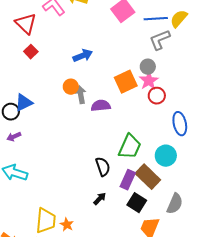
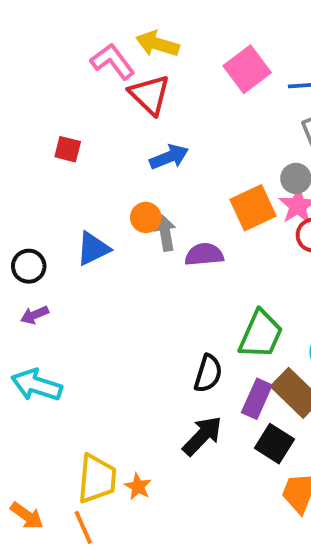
red triangle: (26, 24) -> (150, 95), moved
red square: (31, 52) -> (68, 149), turned -32
blue triangle: (24, 103) -> (93, 249), moved
black semicircle: (103, 167) -> (208, 373), turned 36
black arrow: (100, 199) -> (202, 436), size x1.6

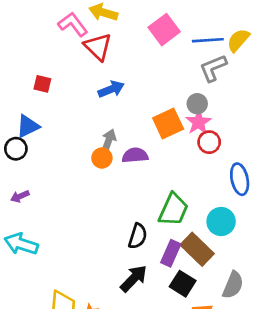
orange circle: (146, 217) -> (102, 158), moved
gray arrow: (165, 233) -> (109, 141), turned 30
blue triangle: (93, 249) -> (28, 126), moved
black circle: (29, 266) -> (16, 149), moved

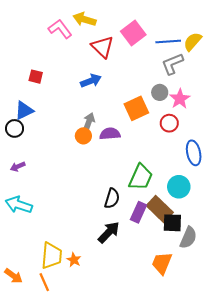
red triangle: (98, 47) -> (102, 47), moved
pink star: (199, 122) -> (180, 99), moved
black square: (183, 284) -> (172, 223), moved, turned -30

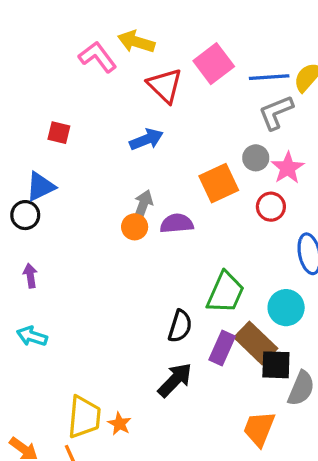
purple arrow: (18, 167) -> (30, 276), turned 104
cyan arrow: (19, 205) -> (32, 336), size x0.7

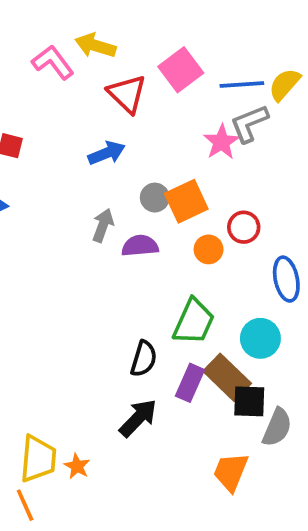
gray circle: (256, 158) -> (155, 198), moved
pink star: (288, 168) -> (221, 142), moved
orange circle: (135, 227) -> (209, 249), moved

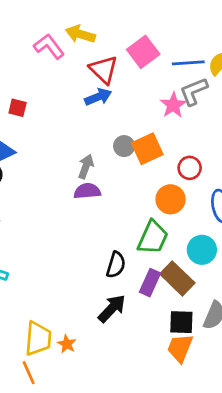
blue arrow: (107, 153) -> (98, 97), moved
purple semicircle: (140, 246) -> (87, 191), moved
orange circle: (209, 249) -> (171, 199), moved, size x1.4
black square: (249, 401) -> (181, 322), moved

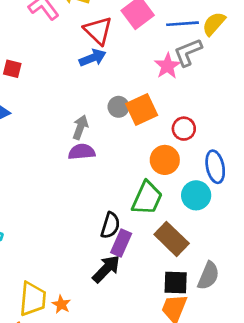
cyan circle: (202, 250) -> (196, 195), moved
purple rectangle: (150, 283) -> (121, 243), moved

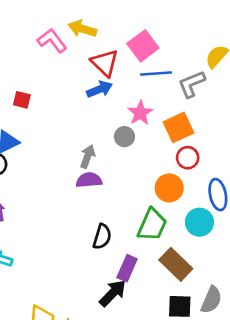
blue line: (182, 24) -> (156, 73), moved
pink star: (168, 66) -> (140, 113), moved
orange square: (142, 110) -> (178, 127), moved
black semicircle: (110, 225) -> (102, 237), moved

